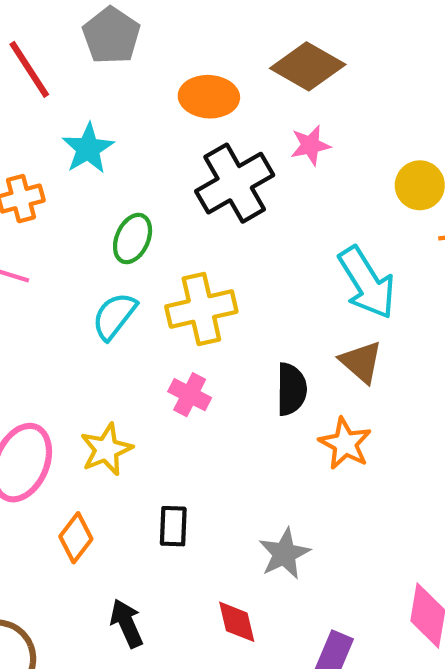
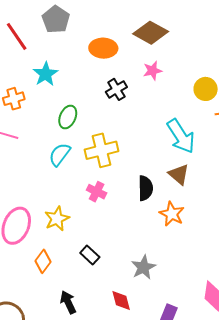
black cross: (235, 183) -> (116, 89), size x0.6
black rectangle: (173, 526) -> (90, 255), turned -48

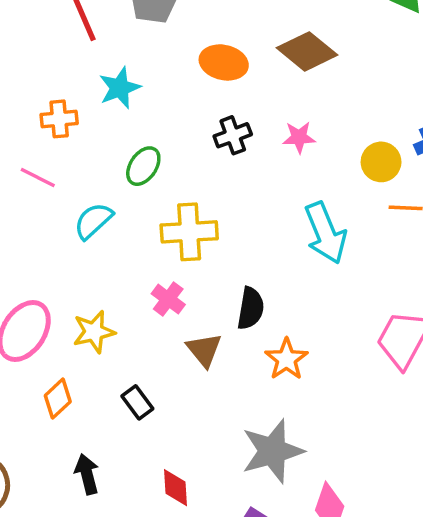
pink star: (153, 71) -> (299, 137), moved
cyan semicircle: (60, 154) -> (93, 221), moved
brown triangle: (179, 174) -> (204, 350), moved
gray star: (143, 267) -> (272, 451), moved, size x1.5

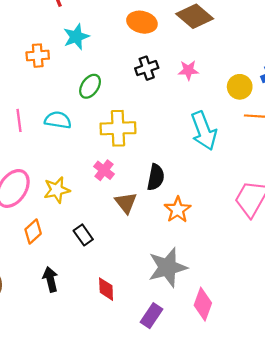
pink line: (38, 178) -> (19, 120), moved, turned 55
cyan semicircle: (93, 221) -> (58, 120), turned 50

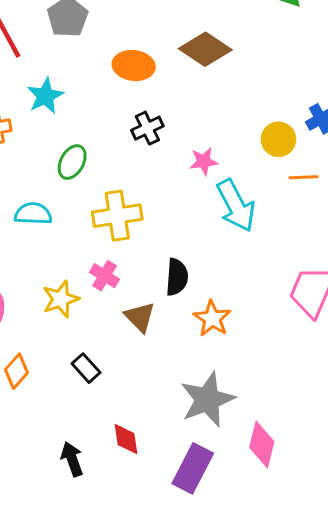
pink star: (188, 70) -> (204, 161), moved
yellow star: (57, 190) -> (61, 299), moved
black arrow: (50, 279) -> (72, 459), moved
purple rectangle: (151, 316) -> (193, 468), size x1.4

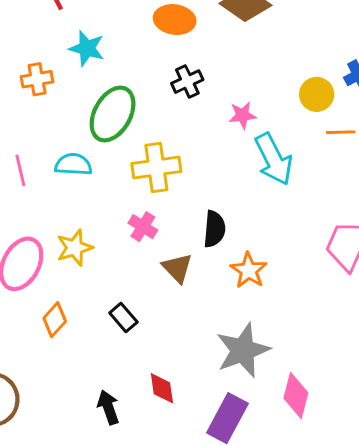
cyan star: (45, 96) -> (87, 48), turned -30
green ellipse: (72, 162) -> (113, 114), size x1.6
yellow star: (61, 299) -> (75, 248), moved

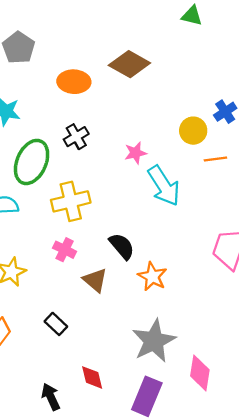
black cross: (187, 82) -> (76, 137), moved
black semicircle: (214, 229) -> (122, 246), turned -40

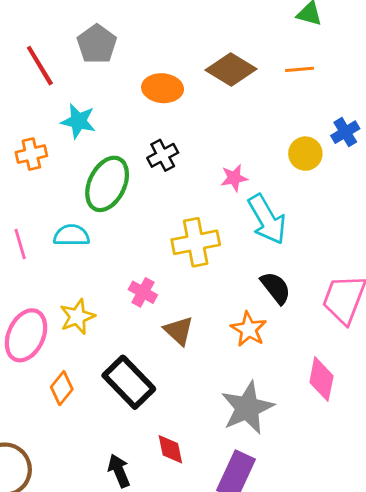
orange line: (215, 159) -> (300, 69), moved
yellow cross: (71, 201) -> (196, 242), moved
black semicircle: (122, 246) -> (276, 288), moved
black rectangle: (56, 324) -> (129, 382), size x1.8
pink diamond: (200, 373) -> (321, 379), moved

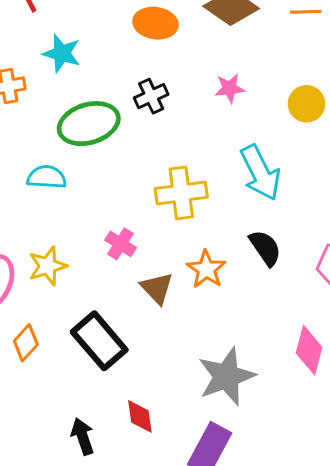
pink star: (234, 178) -> (230, 88), moved
green ellipse: (107, 184) -> (89, 124), turned 44
orange star: (249, 329) -> (206, 269), moved

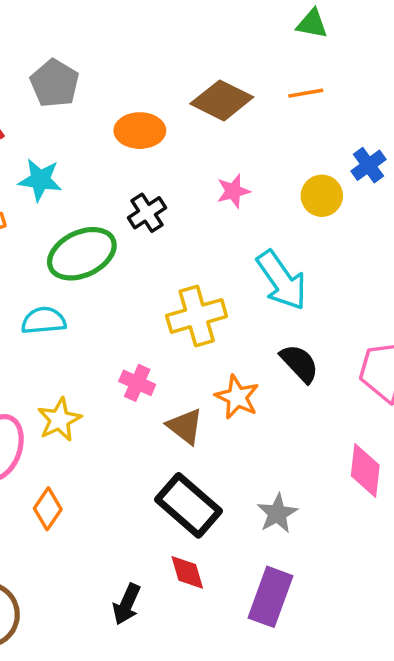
black rectangle: (99, 341) -> (188, 505), moved
gray star: (226, 376) -> (277, 513), size x0.6
black arrow: (83, 436) -> (127, 604), turned -129

